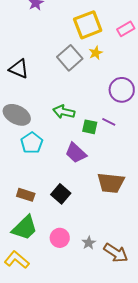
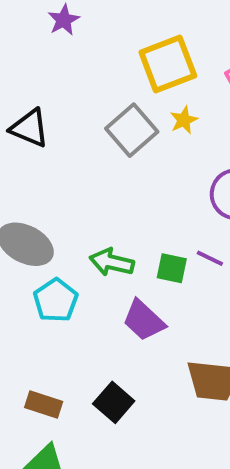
black triangle: (19, 69) -> (30, 128), moved
green arrow: (64, 112) -> (112, 262), moved

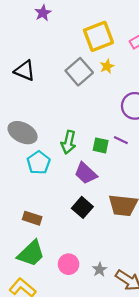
green arrow: (112, 262) -> (69, 142), turned -90
black square: (114, 402) -> (82, 207), moved

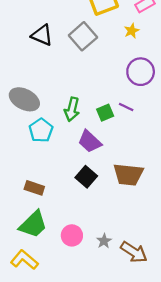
yellow star: (107, 66) -> (132, 31), moved
black triangle: (25, 71) -> (42, 35), moved
green square: (101, 145) -> (105, 113), turned -35

